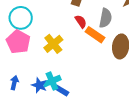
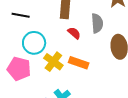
cyan circle: (21, 18) -> (34, 43), moved
orange rectangle: (95, 35) -> (79, 63), moved

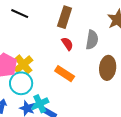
cyan circle: (34, 43) -> (21, 83), moved
yellow cross: (53, 62) -> (23, 64), moved

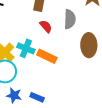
cyan cross: (40, 104) -> (26, 48), moved, turned -36

